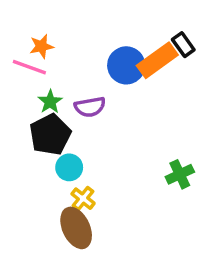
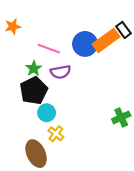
orange star: (42, 46) -> (13, 26), moved
pink line: (29, 67) -> (49, 49), moved
brown ellipse: (76, 228) -> (36, 154), moved

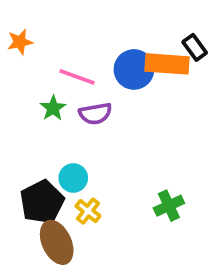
orange rectangle: (106, 40) -> (167, 64), turned 40
black pentagon: (34, 91) -> (42, 202), moved
green cross: (121, 117) -> (169, 206), moved

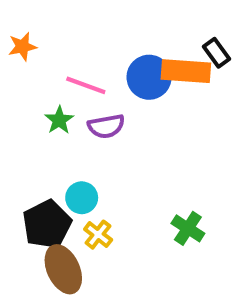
green cross: (169, 206) -> (188, 228), turned -32

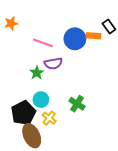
orange rectangle: (186, 71) -> (93, 36), size x0.6
green star: (59, 120) -> (37, 73), moved
green cross: (188, 228) -> (77, 104), moved

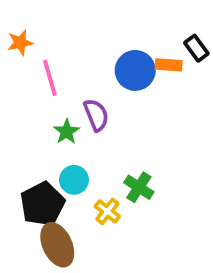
pink line: (43, 43) -> (50, 78), moved, turned 54
purple semicircle: (53, 64) -> (96, 115), turned -102
yellow cross: (49, 118) -> (107, 211), moved

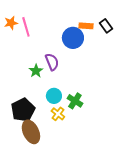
orange rectangle: (169, 65) -> (86, 26), moved
pink line: (50, 78) -> (26, 27), moved
cyan circle: (74, 180) -> (54, 96), moved

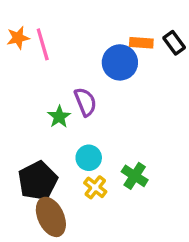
green cross: (75, 101) -> (135, 176), moved

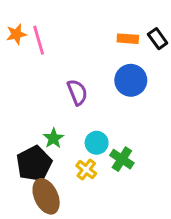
blue circle: (120, 62) -> (131, 80), moved
green star: (59, 117) -> (53, 138), moved
cyan circle: (89, 158) -> (97, 143), moved

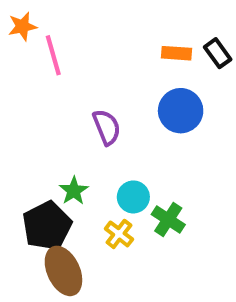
orange star: (16, 34) -> (22, 26), moved

